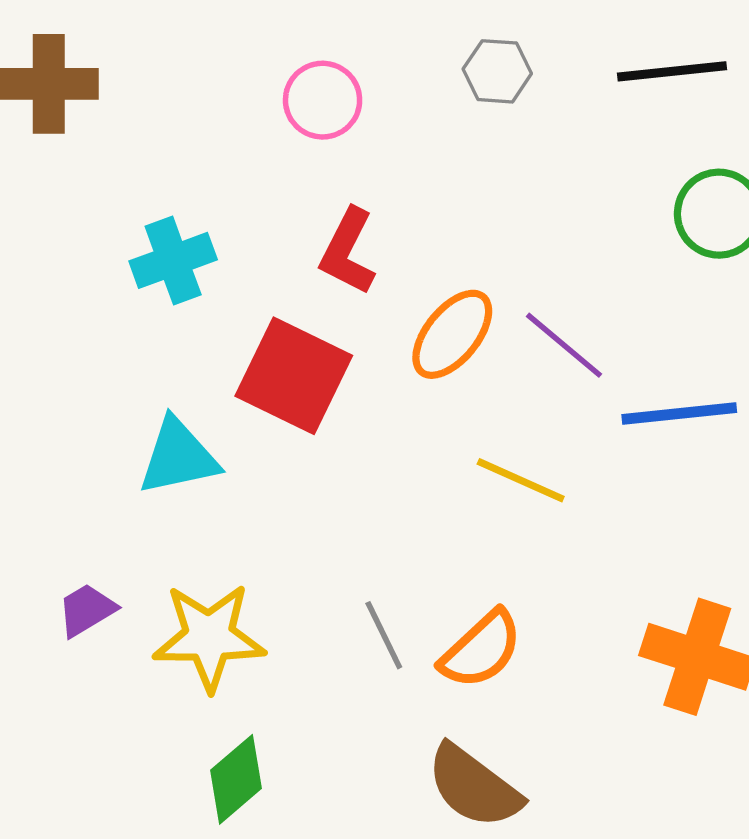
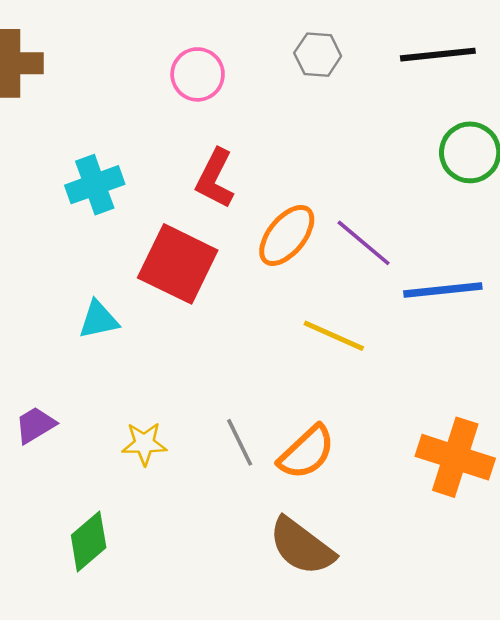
cyan triangle: (178, 457) -> (98, 320), size x0.7
yellow star: (209, 637) -> (144, 444), moved, size x0.6
green diamond: (236, 779) -> (89, 541), moved

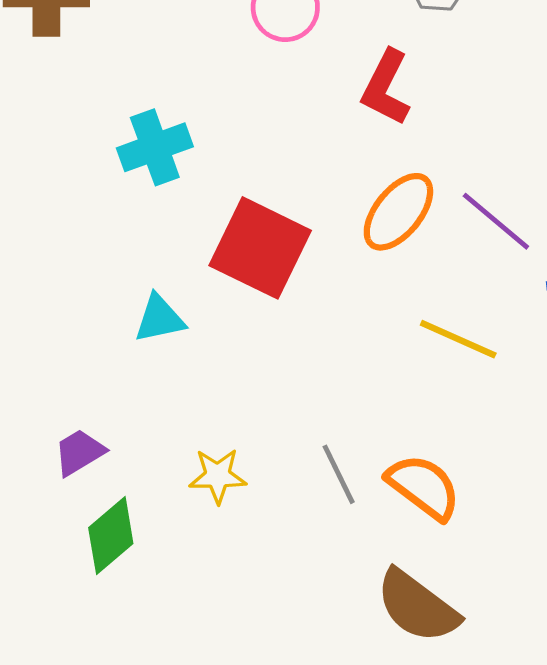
red L-shape: (215, 178) -> (386, 88), moved
orange semicircle: (307, 452) -> (424, 487), turned -100
green diamond: (89, 541) -> (111, 536), moved

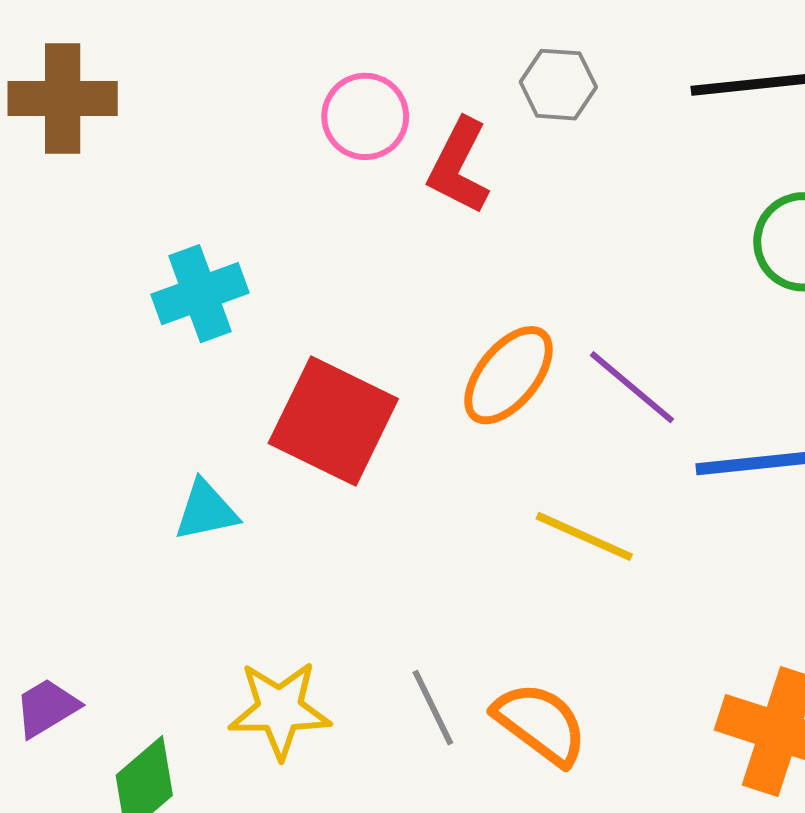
red L-shape: (386, 88) -> (459, 166), moved
purple trapezoid: (79, 452) -> (47, 708), moved
yellow star: (218, 476) -> (280, 710), size x1.4

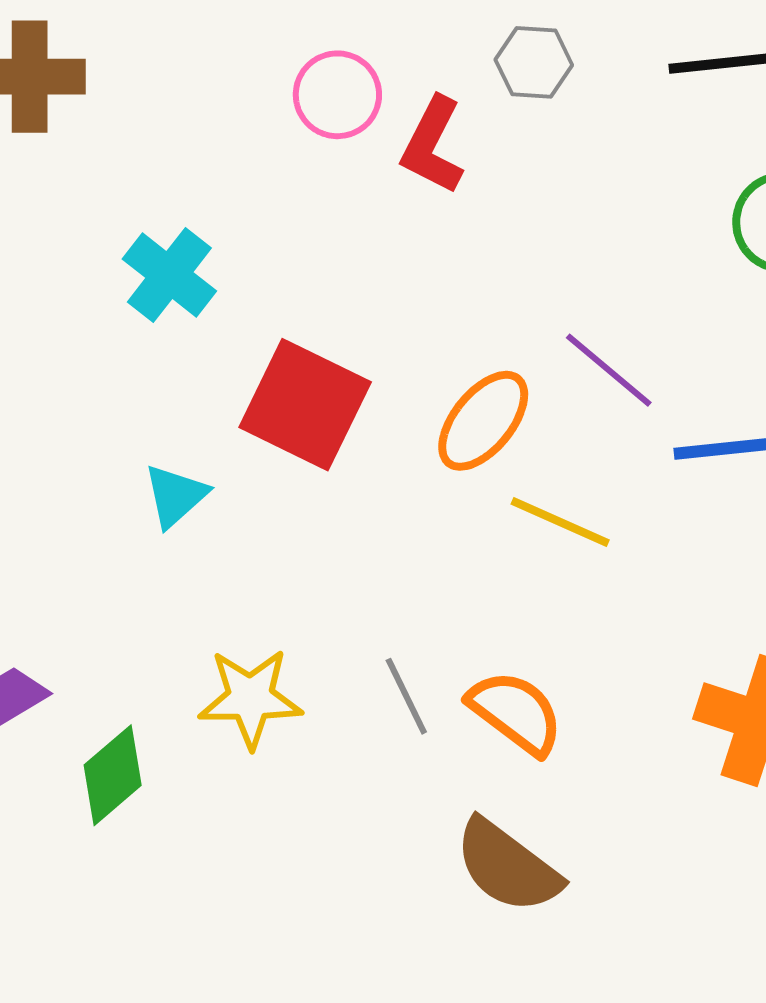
cyan cross: (200, 294) -> (169, 275), turned -32
orange ellipse: (509, 375) -> (483, 421), moved
cyan triangle: (206, 511) -> (175, 496), turned -30

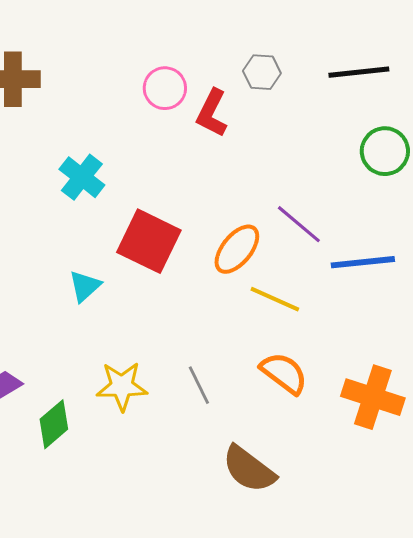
orange semicircle: (516, 712) -> (284, 373), moved

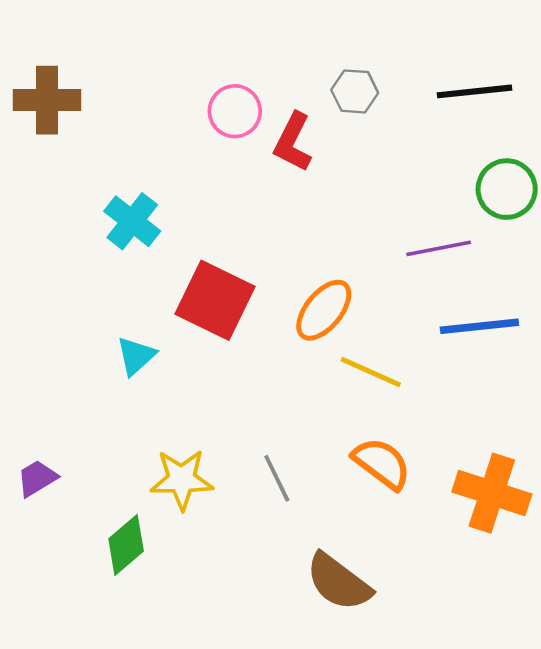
purple line: (299, 224) -> (439, 248), moved, turned -51
green diamond: (54, 424) -> (126, 545), moved

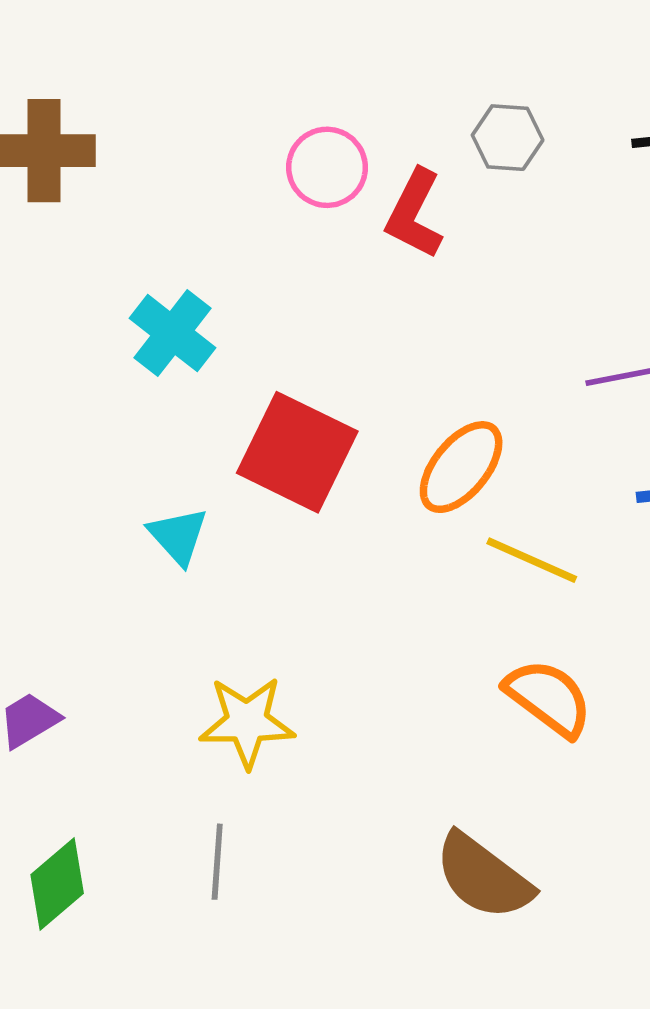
cyan triangle: (136, 356) -> (178, 536), turned -30
gray line: (277, 478) -> (217, 862), moved, turned 30
green diamond: (126, 545) -> (57, 884), moved

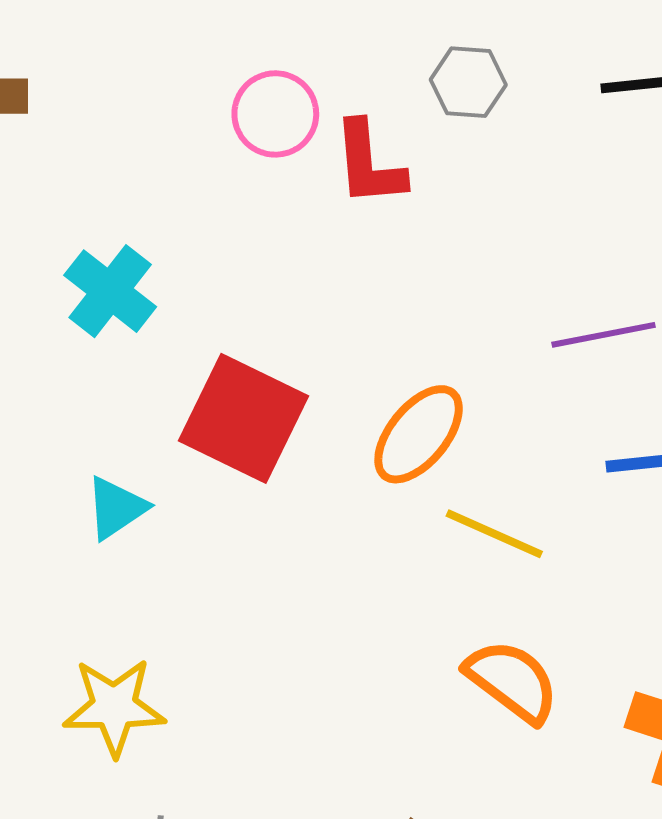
red L-shape: (414, 214) -> (369, 164), turned -32
cyan triangle: (178, 536) -> (116, 508), turned 38
yellow star: (247, 722) -> (114, 707), moved

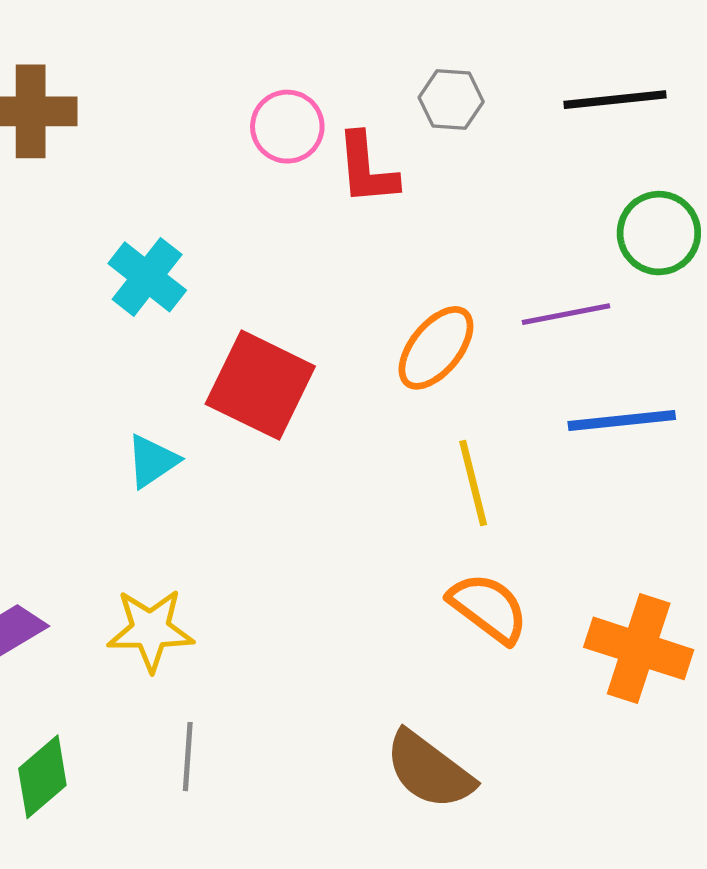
orange ellipse: (419, 434) -> (436, 348), moved
yellow line: (494, 534) -> (473, 483), turned 52

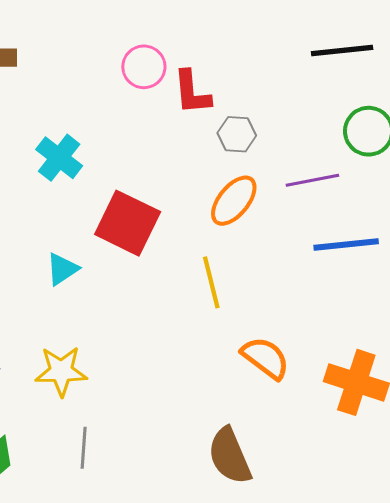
gray hexagon: (451, 100) -> (237, 134), moved
yellow line: (473, 483) -> (211, 282), moved
brown semicircle: (429, 770) -> (230, 456), turned 30

